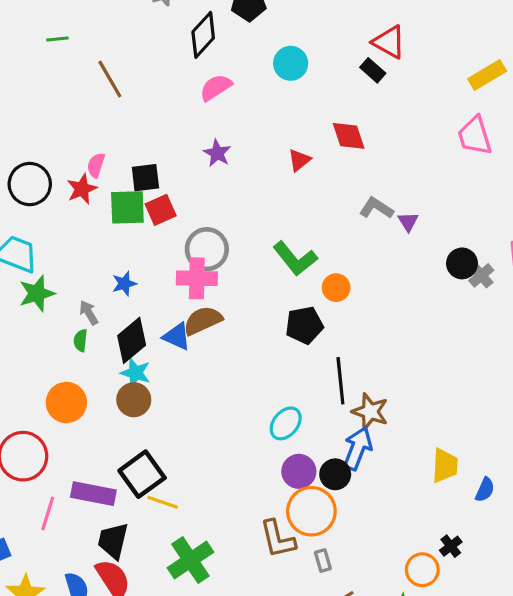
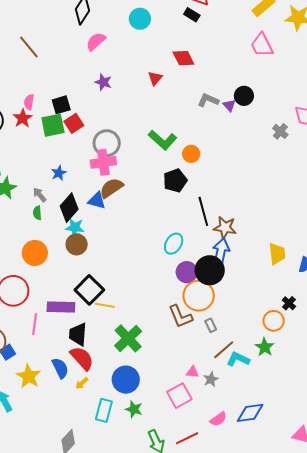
black circle: (462, 263) -> (244, 96), moved
black circle: (335, 474) -> (210, 270), size x1.5

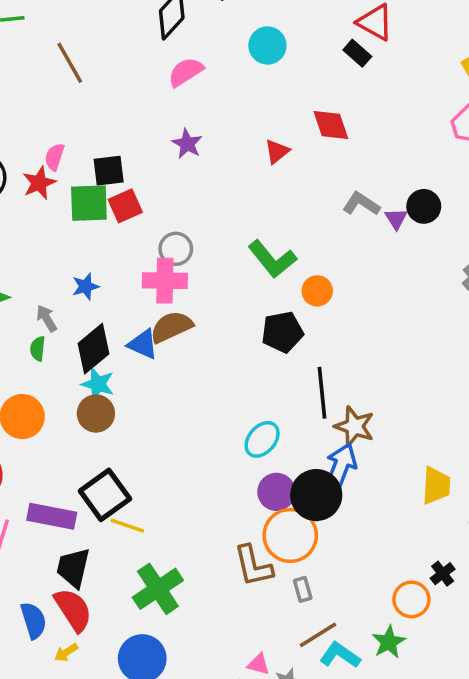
gray circle: (107, 143) -> (176, 249), size x0.7

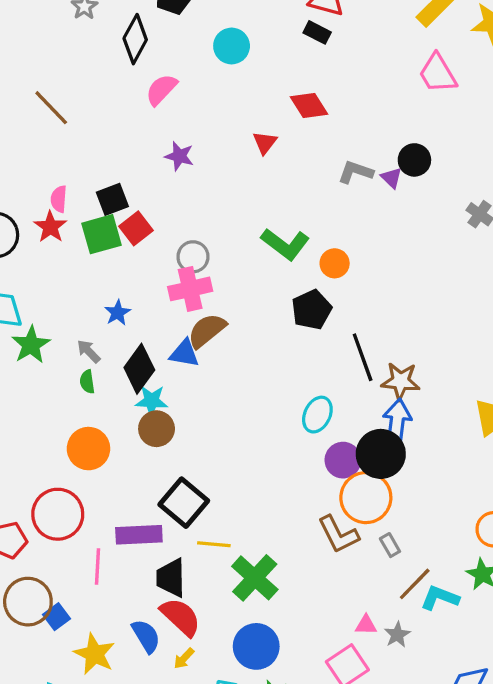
yellow line: (127, 526) -> (214, 544), moved

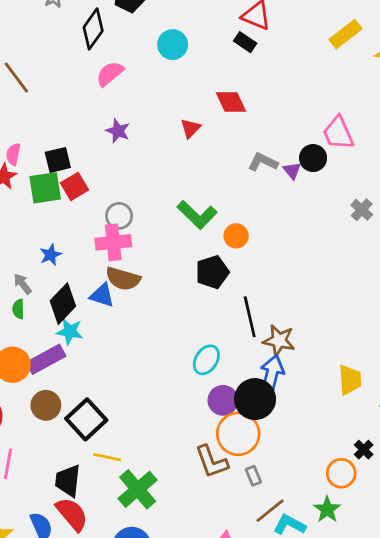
pink trapezoid: (438, 73) -> (338, 133), moved
brown semicircle: (207, 331) -> (123, 279), turned -132
brown circle: (157, 429) -> (46, 405), moved
purple rectangle: (139, 535) -> (46, 359), moved, turned -33

